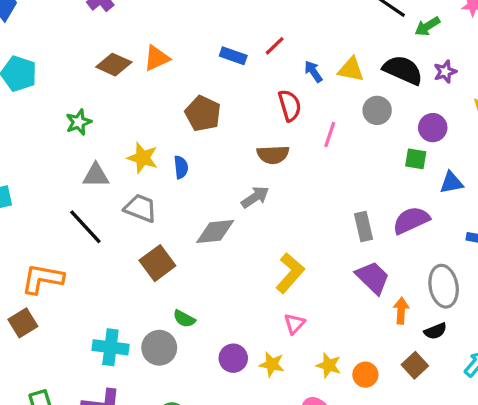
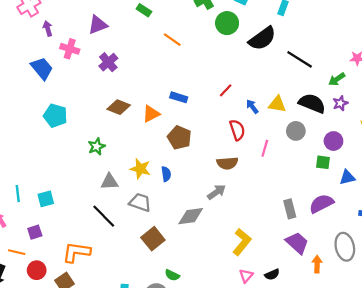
green arrow: (427, 26) -> (337, 79), moved
blue rectangle: (233, 56) -> (179, 97), moved
orange triangle: (157, 58) -> (151, 114), moved
black semicircle: (435, 331) -> (272, 275), moved

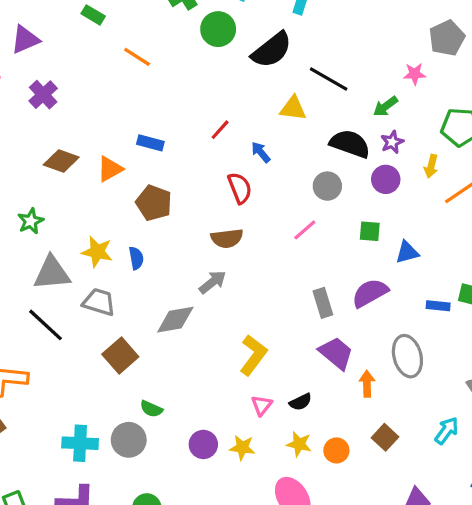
yellow triangle: (277, 104) -> (293, 108), moved
purple circle: (333, 141) -> (386, 179), moved
pink line: (265, 148) -> (305, 230), moved, turned 35
gray triangle: (109, 182) -> (52, 273), size x1.4

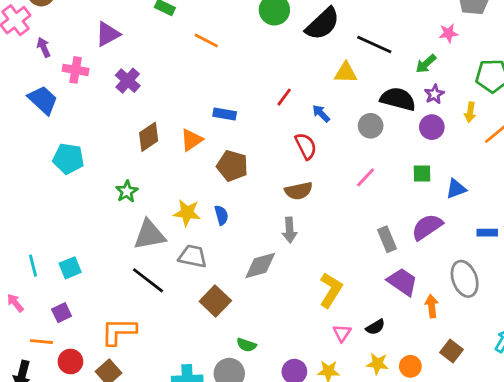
brown diamond: (61, 161) -> (149, 137), turned -48
gray circle: (327, 186) -> (371, 126), moved
gray arrow: (213, 282) -> (290, 230), turned 130

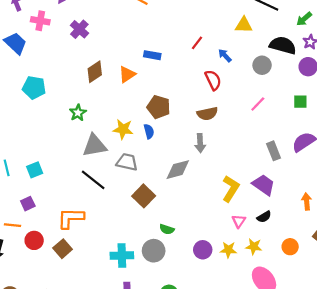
brown pentagon: (232, 166) -> (159, 107), moved
purple trapezoid: (402, 282) -> (264, 185), moved
yellow star: (377, 364) -> (254, 247), moved

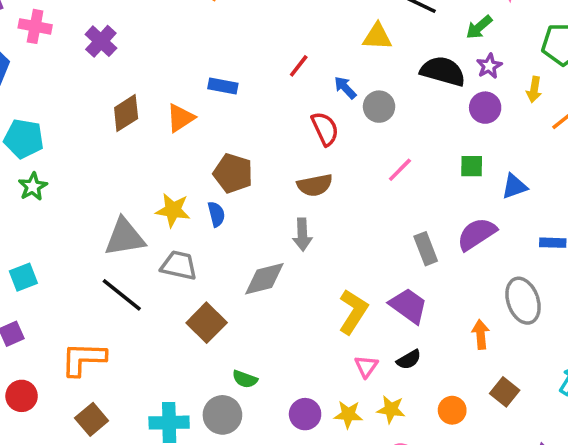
gray circle: (262, 65) -> (379, 107), moved
green star: (78, 113) -> (33, 187), moved
brown square: (63, 249) -> (92, 419), moved

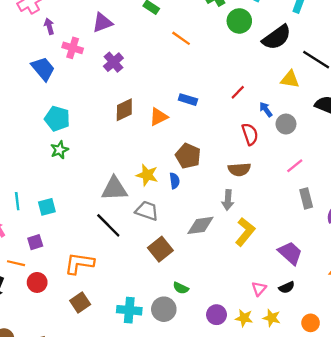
gray rectangle: (426, 249) -> (306, 198), moved
yellow L-shape: (353, 312) -> (245, 232), moved

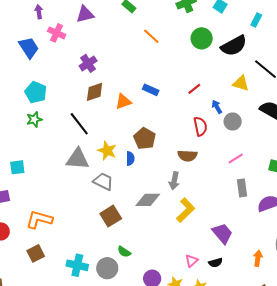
green circle: (239, 21) -> (202, 38), moved
purple cross: (113, 62) -> (88, 63), moved
black line: (108, 225) -> (79, 124), moved

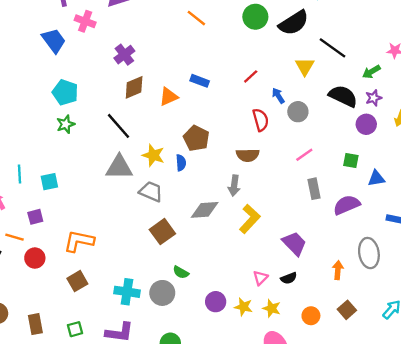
yellow triangle: (241, 83) -> (305, 66), turned 48

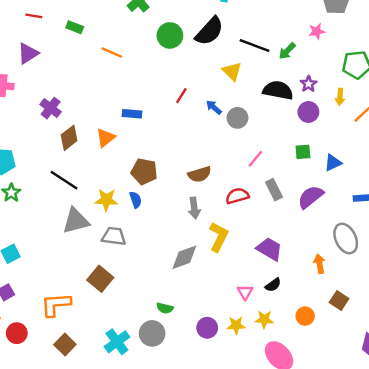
green arrow: (371, 72) -> (287, 51), moved
red semicircle: (261, 120) -> (237, 196), moved, turned -75
gray diamond: (205, 210) -> (184, 257), moved
brown square: (162, 232) -> (100, 279), moved
cyan cross: (127, 292) -> (117, 342), turned -30

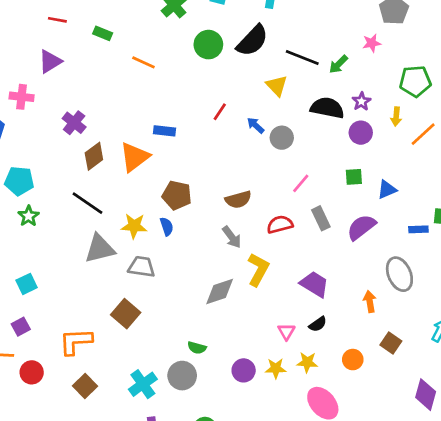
orange triangle: (106, 138) -> (135, 157), size x1.4
gray arrow: (194, 208) -> (232, 237), turned -30

